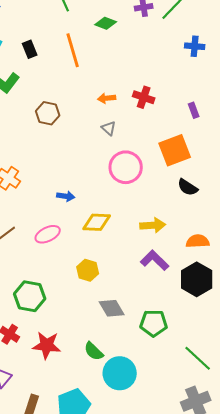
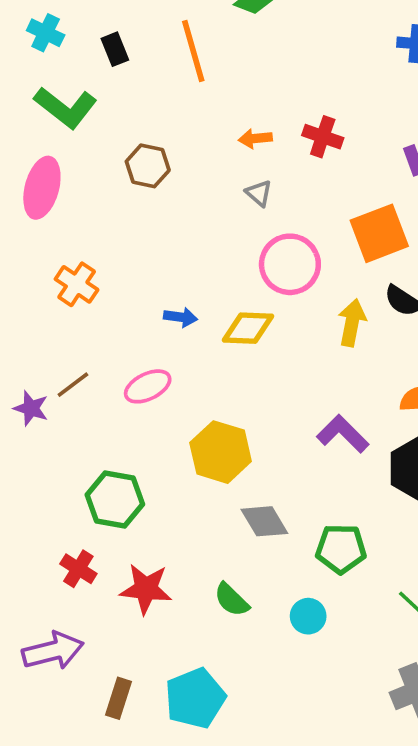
yellow diamond: (97, 222) -> (248, 328), moved
yellow arrow: (153, 225) -> (352, 323), moved, turned -75
yellow hexagon: (88, 270) -> (221, 452), size x1.5
cyan circle: (120, 373) -> (308, 616), moved, size x0.6

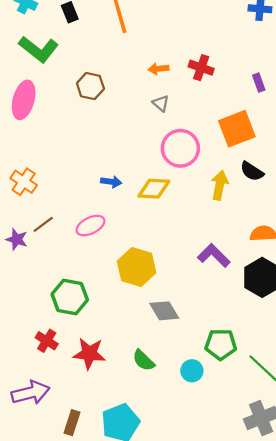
orange cross: (77, 284) -> (24, 182), moved
green pentagon: (341, 549) -> (221, 344), moved

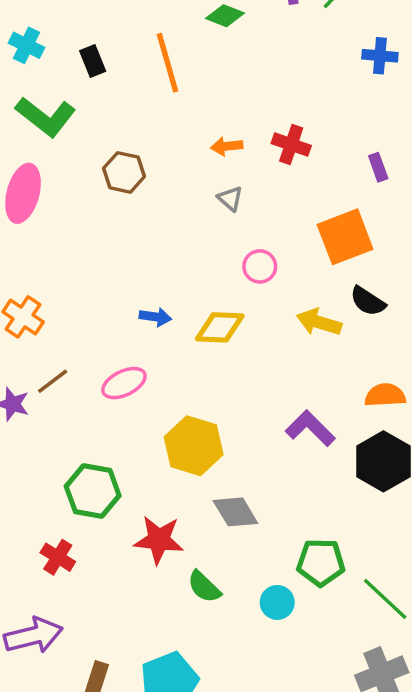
pink circle: (180, 148) -> (260, 266), size x0.6
yellow arrow: (220, 185) -> (319, 322), turned -84
red star: (89, 353) -> (159, 540), moved

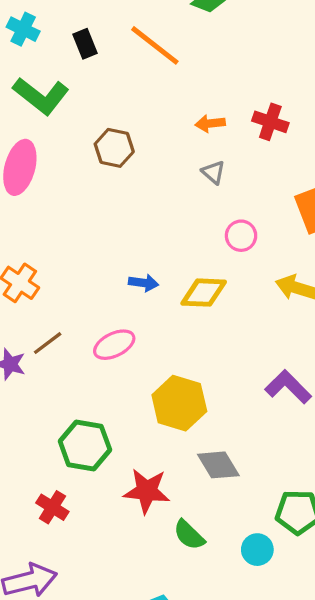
orange line: (168, 63) -> (155, 45), turned -36

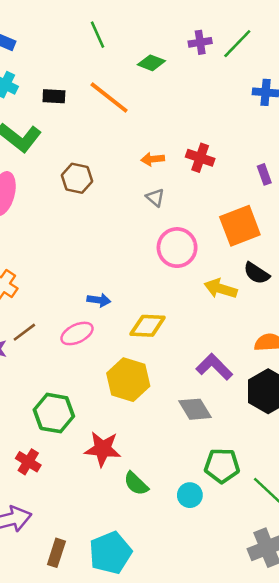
black rectangle: (85, 44) -> (54, 96), turned -65
pink circle: (241, 236) -> (177, 248), size x1.6
blue arrow: (143, 283) -> (99, 300), moved
yellow diamond: (204, 293) -> (148, 326), moved
gray diamond: (218, 465) -> (195, 409), moved

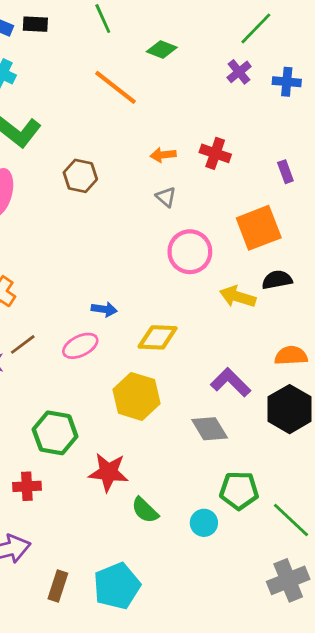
purple cross: (200, 42) -> (239, 72), moved, turned -30
black rectangle: (54, 96) -> (35, 24), moved
black semicircle: (257, 273) -> (277, 280), turned 136
red cross: (28, 462) -> (27, 486), turned -35

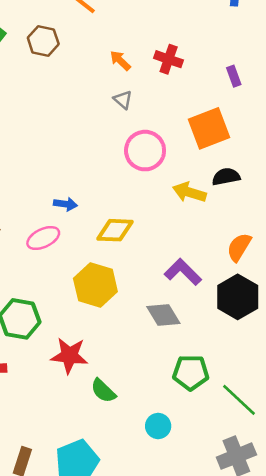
orange arrow: (163, 155) -> (120, 60), turned 50
brown hexagon: (80, 176) -> (43, 41), moved
orange semicircle: (291, 356) -> (239, 247), turned -56
cyan circle: (204, 523) -> (158, 426), moved

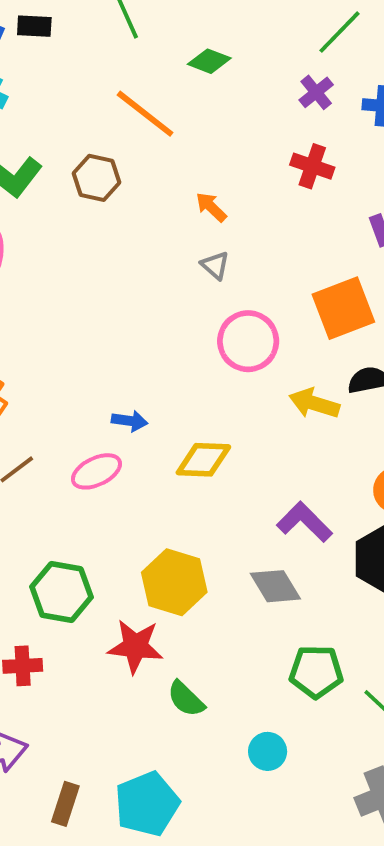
red cross: (169, 59) -> (312, 166), moved
yellow hexagon: (95, 285) -> (174, 582), moved

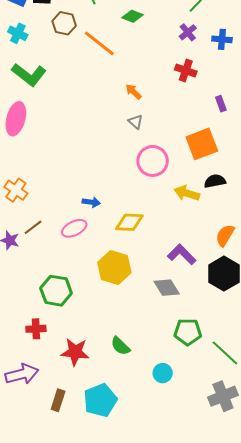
brown hexagon: (96, 178) -> (64, 23), moved
yellow hexagon: (174, 582) -> (114, 268), moved
red star: (135, 646) -> (75, 352), moved

